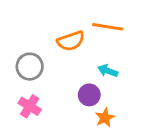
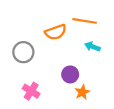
cyan arrow: (108, 71) -> (92, 47), moved
pink cross: (30, 106) -> (31, 91), moved

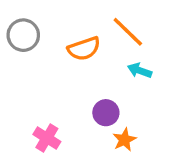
orange line: (85, 21) -> (128, 32), turned 35
gray circle: (23, 52) -> (23, 35), moved

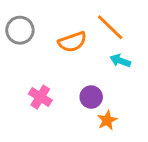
pink cross: (47, 138) -> (40, 97), moved

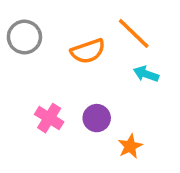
purple circle: (91, 97) -> (97, 118), moved

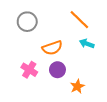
gray circle: (24, 37) -> (27, 22), moved
orange semicircle: (88, 51) -> (52, 48), moved

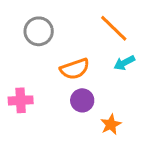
cyan arrow: (87, 44) -> (124, 63), turned -48
pink cross: (29, 70) -> (21, 100), moved, turned -35

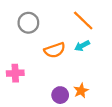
cyan arrow: (124, 63) -> (82, 46), moved
purple circle: (82, 100) -> (60, 95), moved

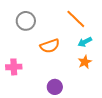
cyan arrow: (82, 46) -> (85, 42), moved
orange star: (81, 91) -> (85, 62), moved

